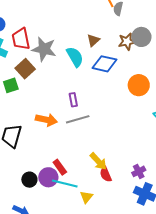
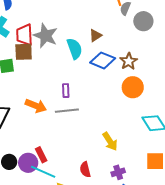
gray circle: (141, 37) -> (143, 21), moved
red trapezoid: (21, 39) -> (24, 35), moved
brown star: (127, 42) -> (129, 61), moved, turned -30
brown square: (25, 69) -> (24, 52), turned 30
yellow arrow: (98, 161) -> (110, 141), moved

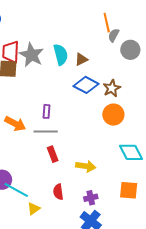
cyan semicircle: (75, 49) -> (61, 54), moved
yellow arrow: (110, 141) -> (86, 166), turned -54
red rectangle: (41, 155) -> (53, 154), moved

